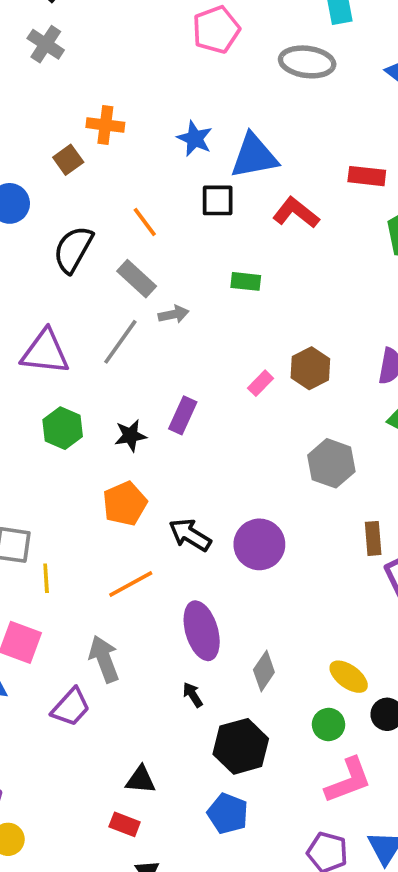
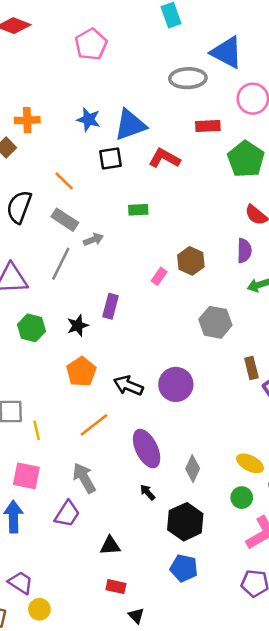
gray ellipse: (307, 62) -> (188, 78), moved
black triangle: (141, 780) -> (110, 546), moved

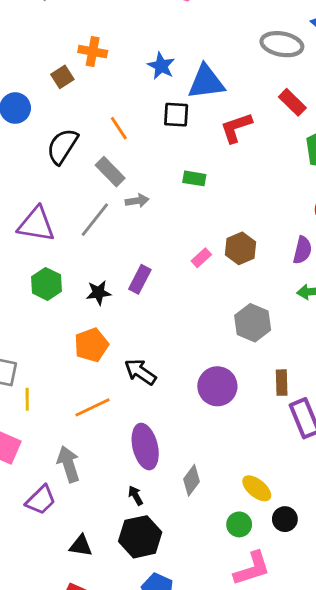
red rectangle: (208, 126) -> (292, 102), turned 35
red L-shape: (164, 158) -> (236, 128), turned -60
purple circle: (176, 384) -> (217, 386), moved
black hexagon: (185, 522) -> (140, 537), moved

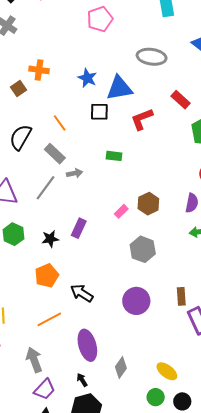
gray ellipse: (282, 44) -> (152, 57), moved
gray hexagon: (253, 323) -> (143, 249), moved
purple trapezoid: (41, 500) -> (45, 389), moved
black circle: (285, 519) -> (182, 401), moved

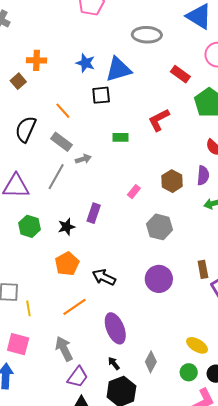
red L-shape: (142, 119) -> (159, 120), moved
brown hexagon: (148, 204) -> (172, 181), moved
gray diamond: (121, 368) -> (151, 362), moved

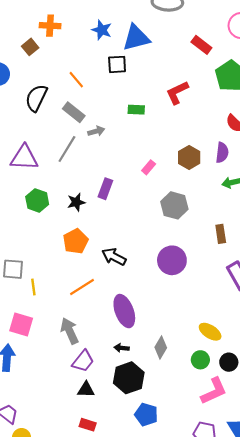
brown rectangle: (203, 269) -> (221, 234), moved
black arrow: (114, 363) -> (122, 348), turned -48

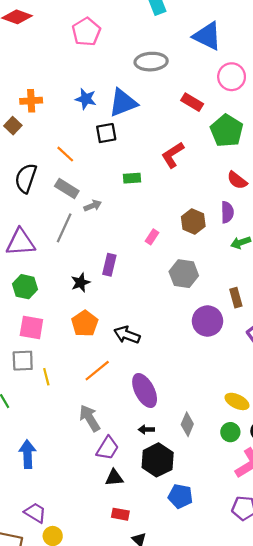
green hexagon: (37, 200) -> (25, 287), moved
purple circle: (172, 260) -> (207, 321), moved
pink square: (21, 325) -> (31, 328), moved

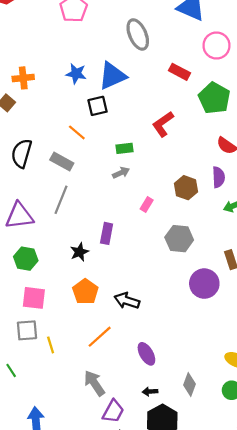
gray ellipse: (151, 62) -> (138, 34), turned 72
orange line: (65, 154) -> (77, 132), moved
gray arrow: (93, 206) -> (121, 173), moved
purple ellipse: (145, 391) -> (146, 354), size x0.7

